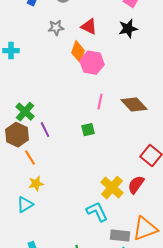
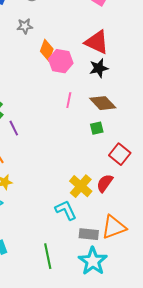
red triangle: (89, 27) -> (97, 42), moved, size x1.5
black star: (128, 29) -> (99, 68), moved
green square: (88, 130) -> (97, 128), moved

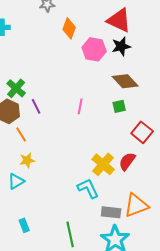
pink hexagon: (61, 61) -> (94, 49), moved
pink line: (69, 100) -> (80, 106), moved

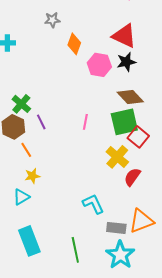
green square: (119, 106) -> (124, 122), size x2.0
red square: (142, 132) -> (138, 137), moved
yellow cross: (103, 164) -> (117, 157), moved
cyan rectangle: (24, 225) -> (29, 241), size x2.0

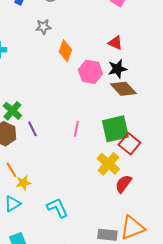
red triangle: (124, 36) -> (115, 43), size x0.6
brown diamond: (130, 97) -> (123, 89), moved
orange line: (26, 150) -> (11, 170), moved
cyan L-shape: (93, 204) -> (57, 208), moved

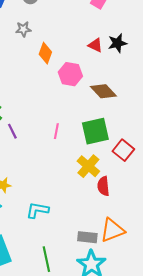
black star: (117, 69) -> (117, 43), moved
red square: (129, 144) -> (123, 150), moved
red semicircle: (123, 184) -> (103, 186), turned -42
cyan L-shape: (57, 208) -> (37, 210), turned -55

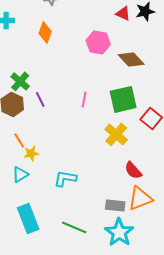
orange diamond: (45, 53) -> (45, 32), moved
red semicircle: (103, 186) -> (133, 170), moved, turned -36
green line: (46, 259) -> (74, 227), turned -55

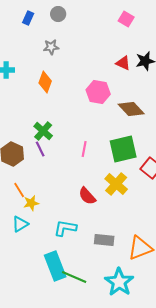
green cross: (20, 81) -> (43, 131), moved
red semicircle: (133, 170) -> (87, 196), moved
gray rectangle: (115, 205) -> (104, 240), moved
cyan rectangle: (28, 218) -> (55, 266), moved

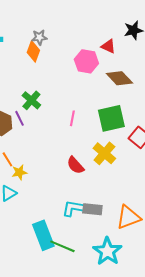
gray star: (51, 47) -> (39, 37), moved
red triangle: (123, 63) -> (108, 46), moved
purple line: (40, 149) -> (19, 118), moved
cyan L-shape: (65, 228) -> (73, 208), moved

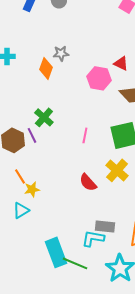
gray star: (39, 37) -> (61, 53), moved
cyan L-shape: (73, 208) -> (93, 238), moved

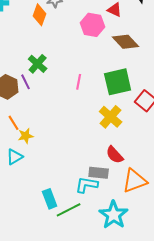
red semicircle: (88, 182) -> (115, 155), moved
cyan rectangle: (56, 252) -> (50, 199), size x0.7
green line: (75, 263) -> (69, 210), turned -50

